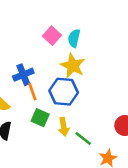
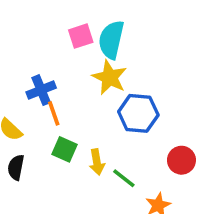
pink square: (52, 36) -> (81, 36), turned 30
cyan semicircle: (74, 38) -> (111, 40), size x1.5
blue hexagon: (64, 92) -> (138, 113), moved

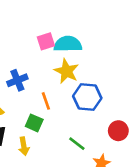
cyan semicircle: (111, 40) -> (68, 44), turned 76
orange line: (54, 113) -> (46, 101), moved
yellow arrow: (97, 162) -> (24, 146), moved

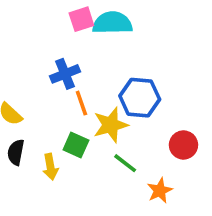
yellow star: (67, 71) -> (111, 125), moved, turned 30
blue cross: (17, 80) -> (65, 74), moved
green square: (34, 123) -> (76, 145), moved

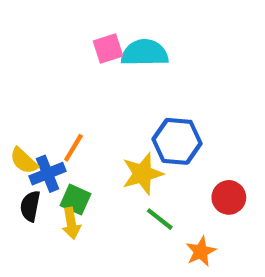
blue cross: (65, 74) -> (47, 174), moved
orange line: (81, 103) -> (73, 148), moved, turned 50
green square: (76, 145) -> (76, 200), moved

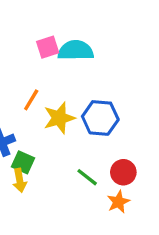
orange line: (73, 148) -> (31, 100), moved
yellow star: (142, 174) -> (59, 118), moved
red circle: (229, 197) -> (123, 172), moved

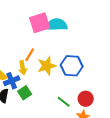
pink square: (48, 47) -> (40, 23), size x1.5
green square: (23, 162) -> (25, 93), turned 32
yellow arrow: (20, 180) -> (23, 68), moved

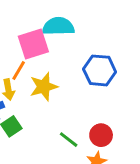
pink square: (40, 23) -> (33, 44), moved
blue hexagon: (72, 66) -> (100, 70), moved

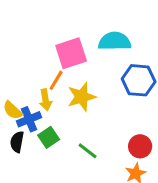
cyan semicircle: (58, 26) -> (115, 41), moved
green line: (69, 140) -> (88, 151), moved

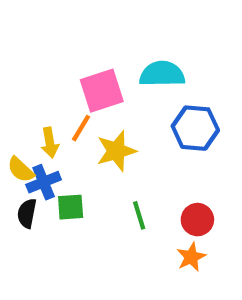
yellow arrow: (46, 100) -> (50, 143), moved
green square: (49, 137) -> (71, 207), turned 30
green line: (88, 151) -> (139, 215), moved, turned 35

